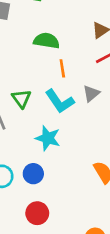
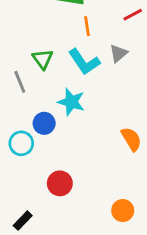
blue circle: (33, 174) -> (44, 123), moved

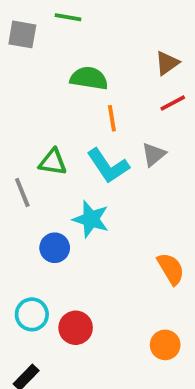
green triangle: (43, 59) -> (53, 162), turned -45
cyan circle: (21, 143) -> (32, 314), moved
orange circle: (123, 211) -> (165, 345), moved

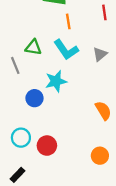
red line: (173, 103) -> (104, 12), turned -70
gray triangle: (154, 154) -> (100, 54), moved
cyan star: (91, 219) -> (56, 81), turned -30

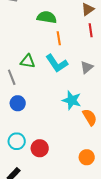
cyan star: (56, 81) -> (72, 100), moved, turned 30
blue circle: (34, 98) -> (18, 103), moved

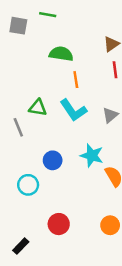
blue circle: (18, 103) -> (53, 160), moved
cyan circle: (17, 141) -> (28, 185), moved
red circle: (40, 148) -> (59, 224), moved

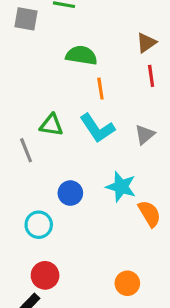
red circle: (59, 224) -> (45, 275), moved
orange circle: (110, 225) -> (127, 283), moved

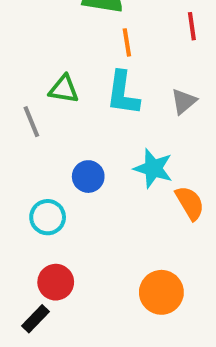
cyan L-shape: (97, 128) -> (123, 93), turned 42
orange circle: (127, 283) -> (161, 292), size x1.4

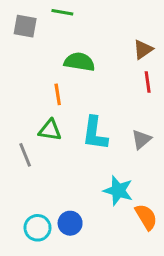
orange line: (127, 42) -> (58, 94), moved
blue circle: (88, 177) -> (70, 223), moved

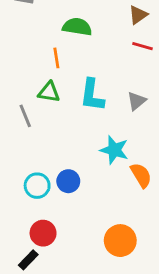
red line: (148, 82) -> (142, 46), turned -66

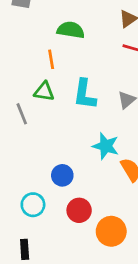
cyan circle: (37, 186) -> (33, 205), moved
red circle: (43, 233) -> (79, 210), moved
black rectangle: (28, 260) -> (25, 249), turned -48

